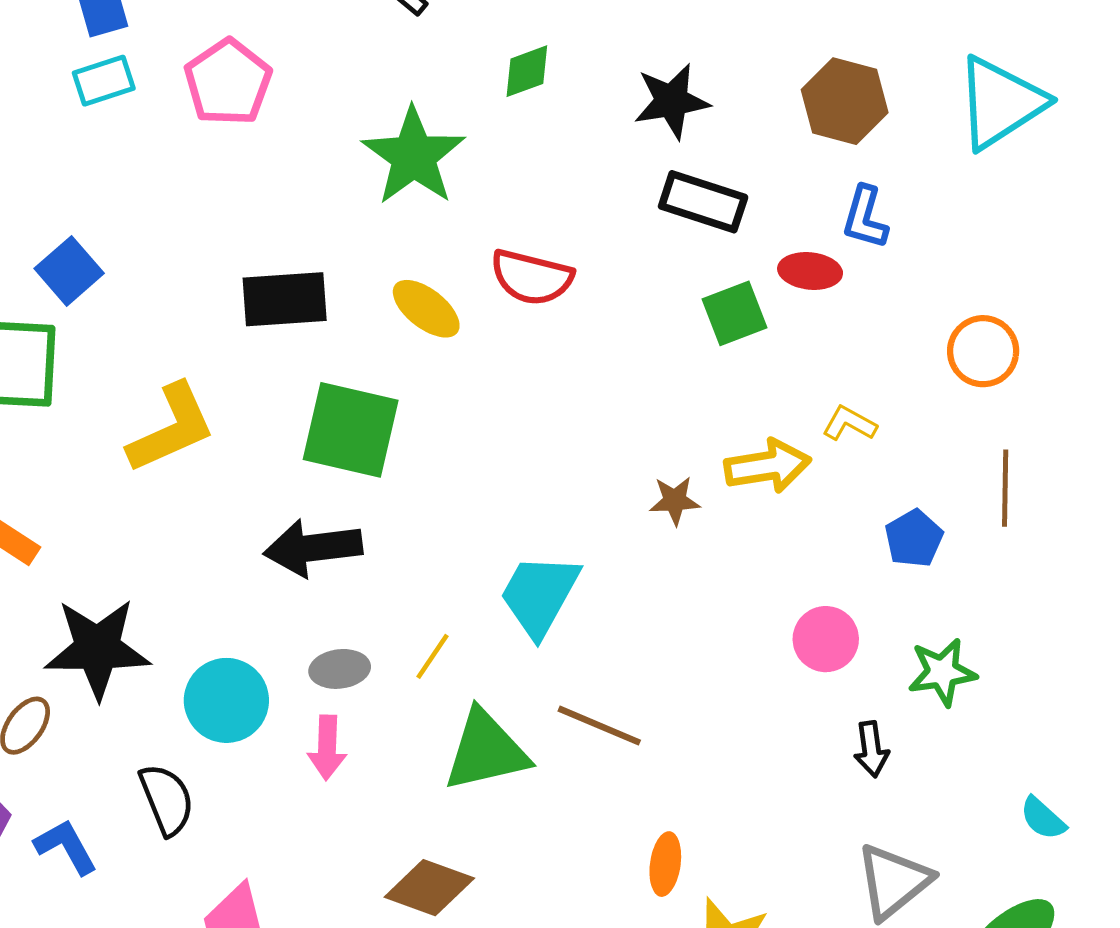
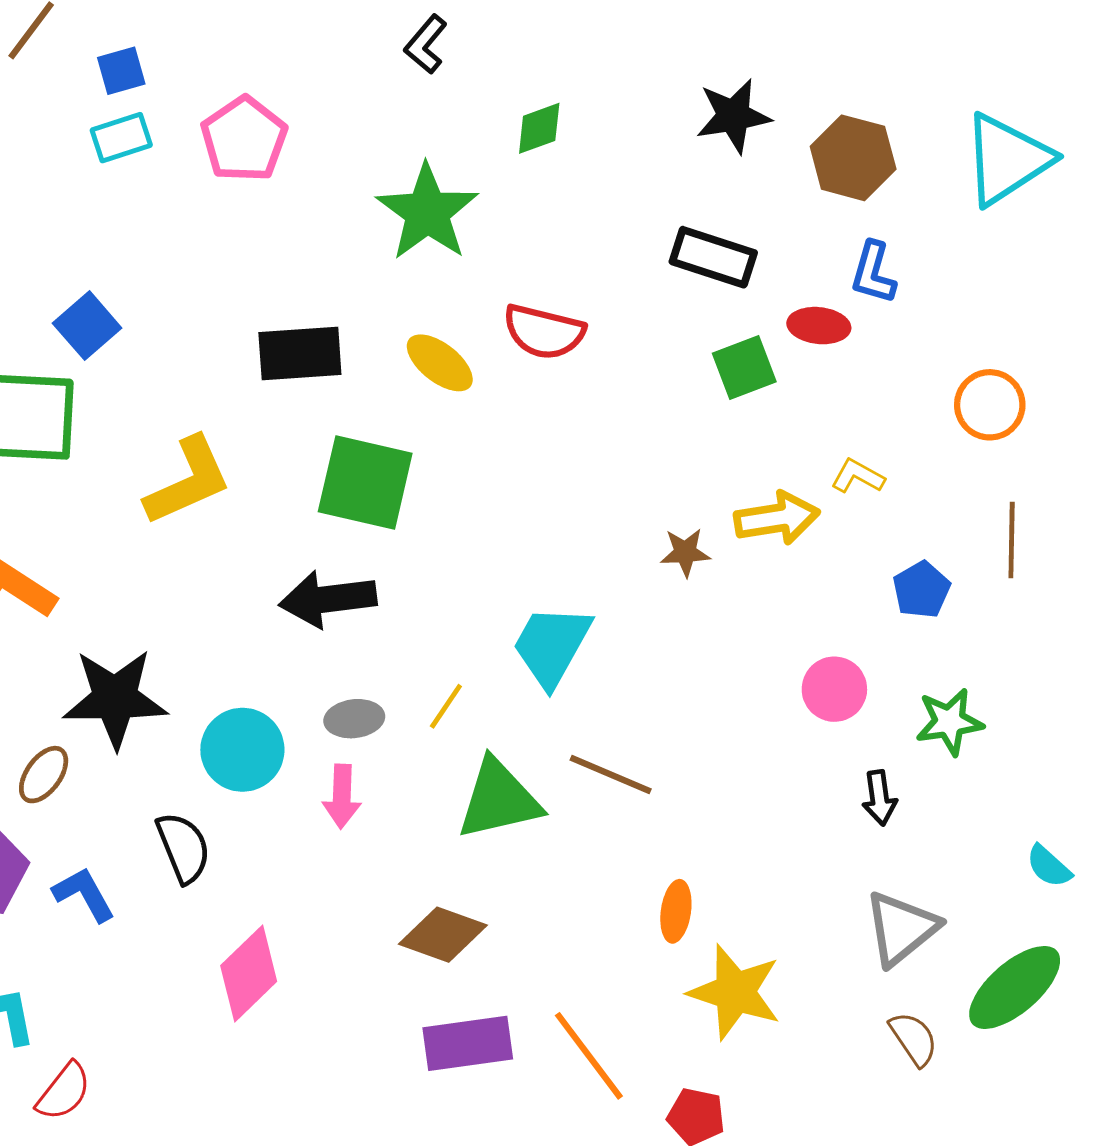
black star: (672, 101) -> (733, 116), moved

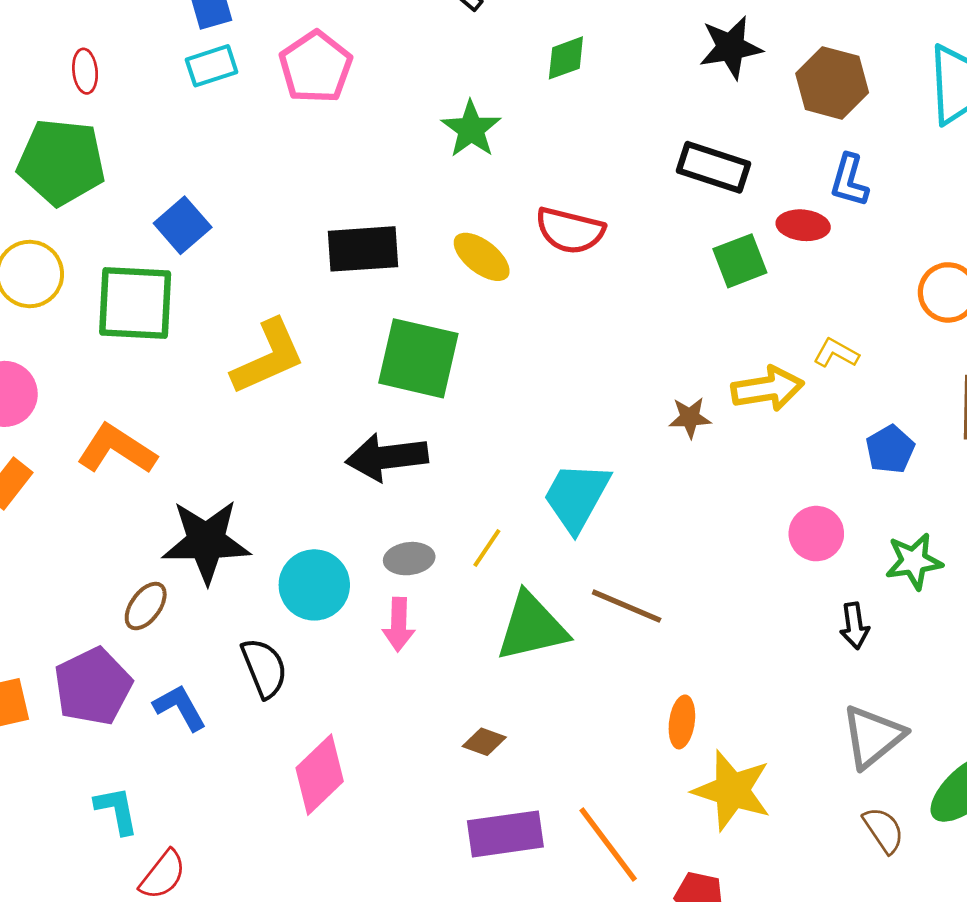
green star: (427, 212) -> (471, 129), size x0.7
brown diamond: (443, 935) -> (484, 742), size x0.6

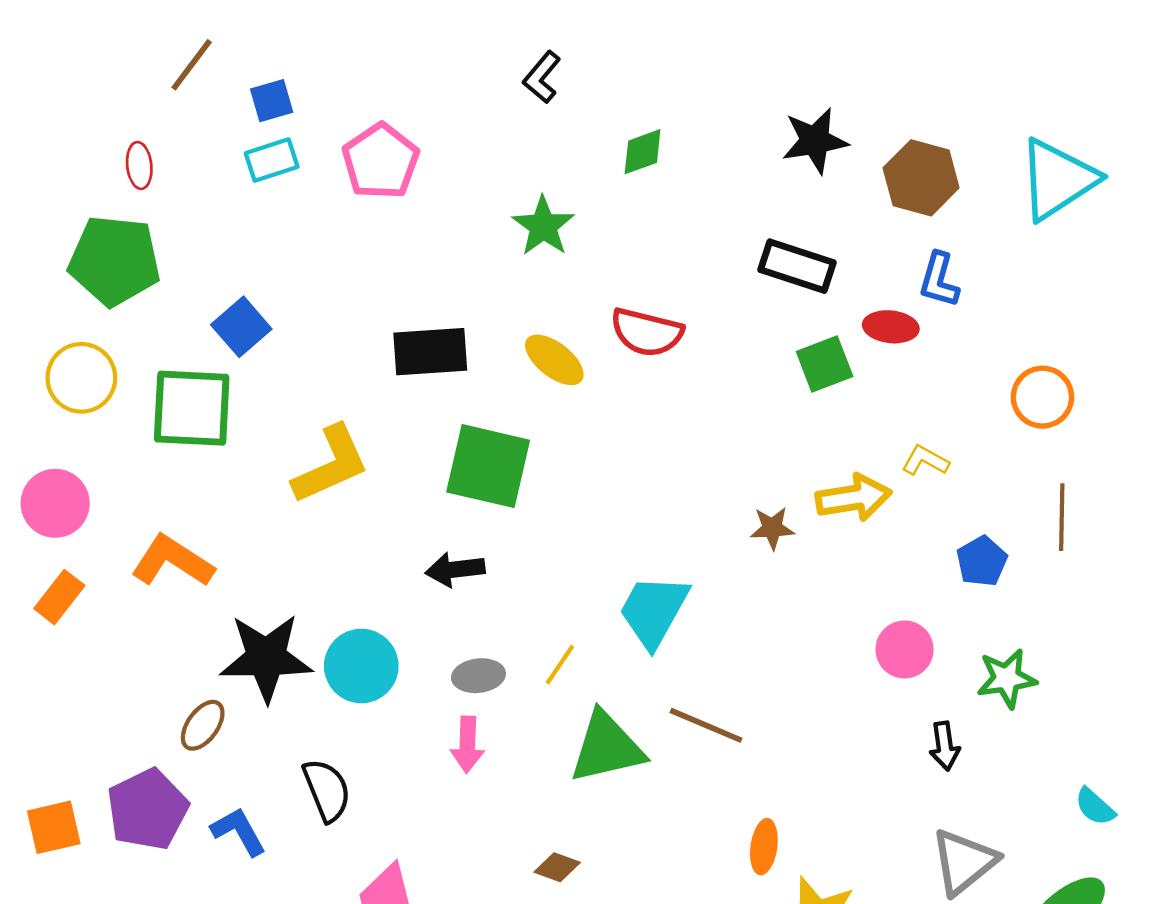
black arrow: (387, 457) -> (455, 569), size x0.7
cyan circle: (314, 585) -> (361, 666), moved

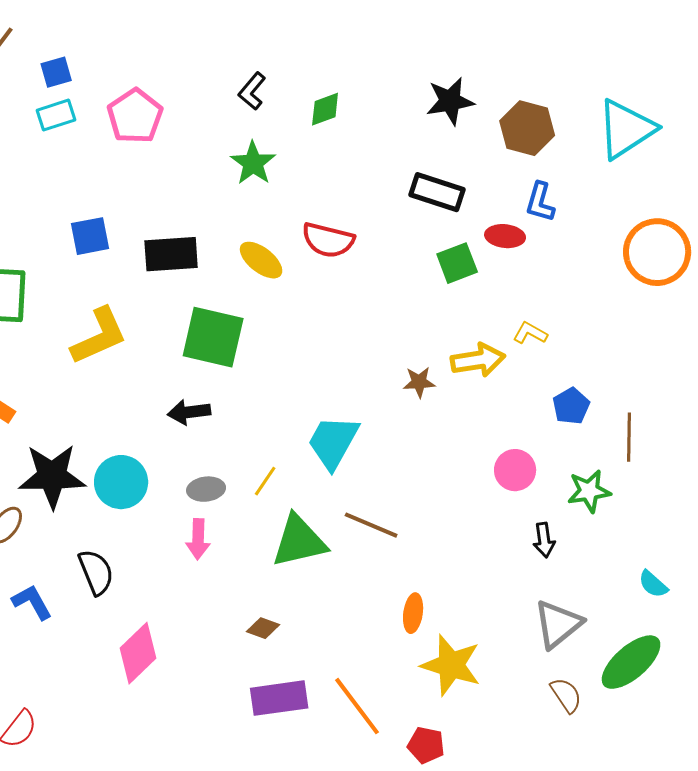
black L-shape: (542, 77) -> (252, 91), moved
blue square: (241, 327) -> (90, 236), moved, turned 30
orange circle: (1042, 397) -> (657, 252), moved, size x1.5
brown line: (1062, 517) -> (629, 437), moved

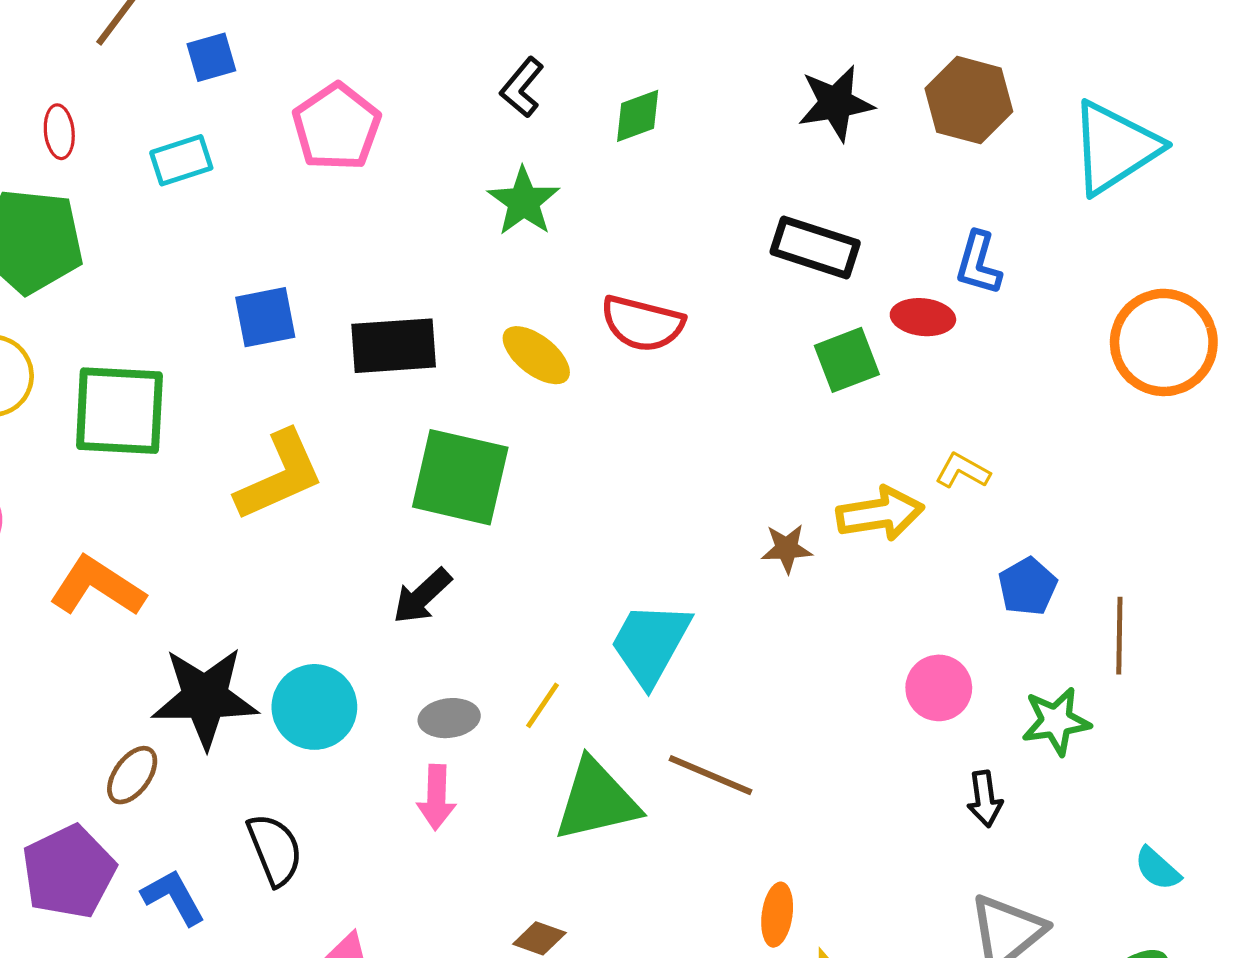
cyan rectangle: (56, 115) -> (181, 160), moved
brown hexagon: (527, 128) -> (969, 100), moved
black arrow: (189, 412) -> (422, 596), turned -36

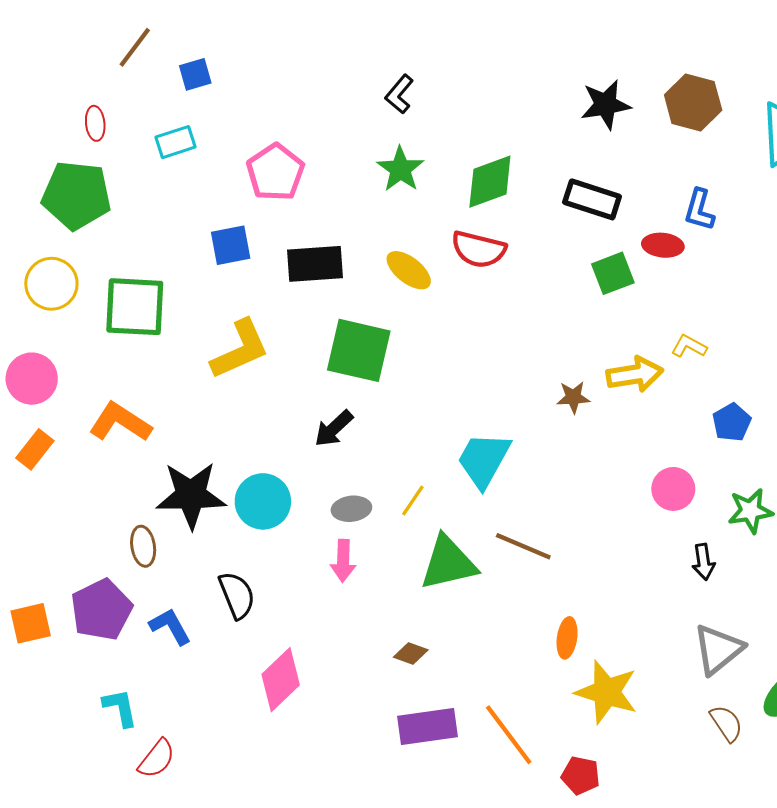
green diamond: (638, 116) -> (490, 182), moved, size x1.5
pink pentagon: (337, 127) -> (275, 172), moved
brown ellipse: (132, 775) -> (143, 546), turned -45

